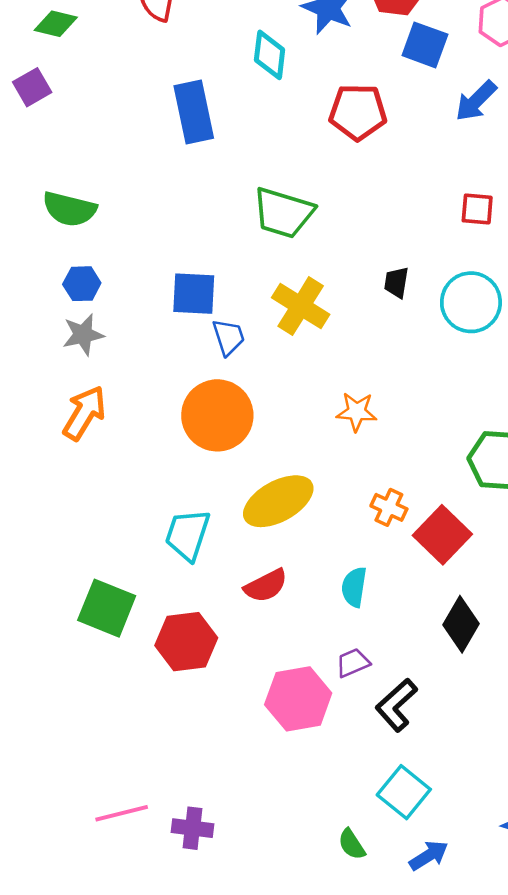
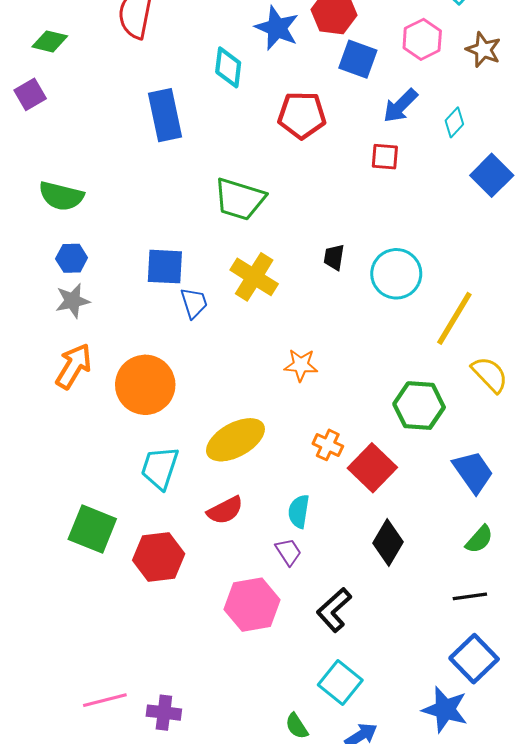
red square: (477, 209) -> (385, 157), moved
orange circle: (217, 415) -> (145, 385), moved
purple trapezoid: (353, 663) -> (288, 552), moved, turned 80

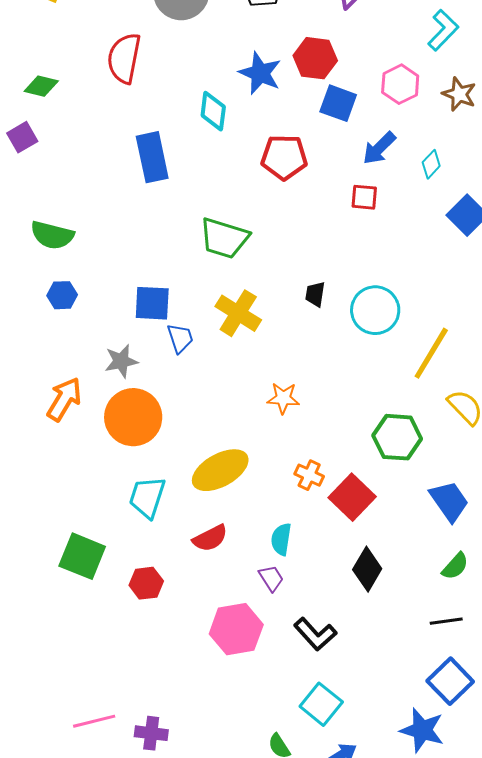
gray star: (73, 301) -> (121, 361), moved
red hexagon: (159, 557) -> (146, 583), size x0.7
black L-shape: (334, 610) -> (315, 634), turned -90

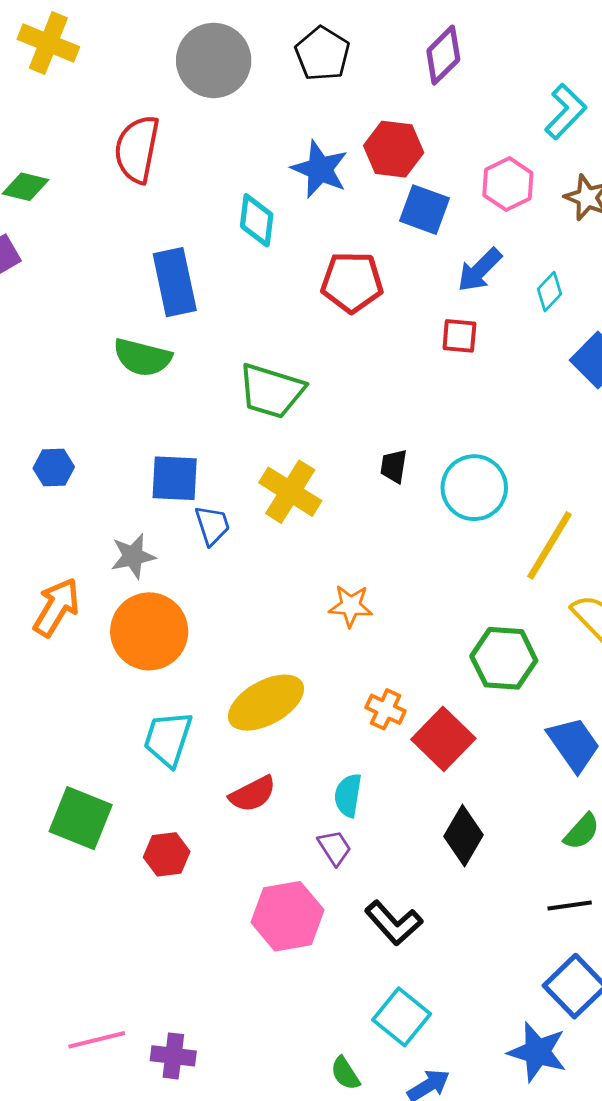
green semicircle: (52, 235) -> (142, 357), moved

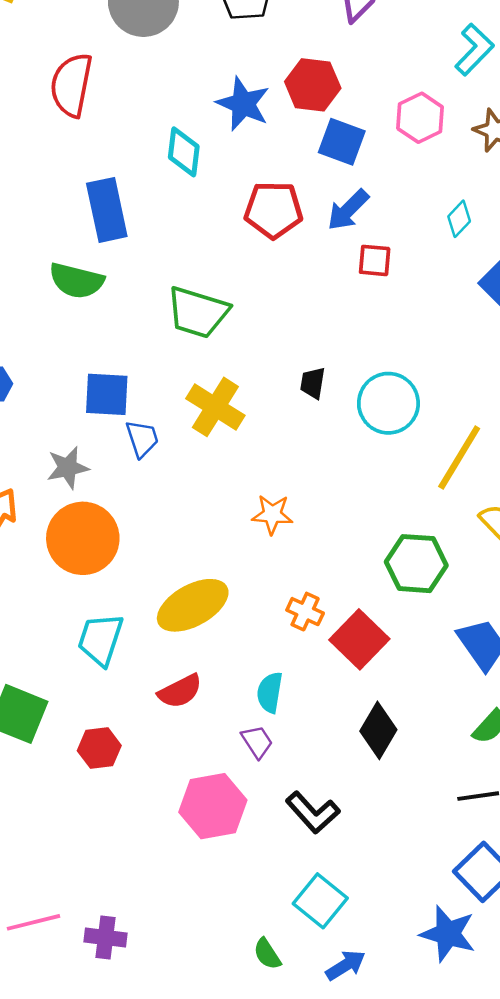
blue arrow: (480, 270) -> (348, 210), moved

